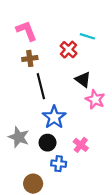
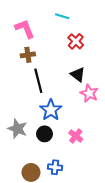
cyan line: (87, 36) -> (62, 16), moved
red cross: (69, 50) -> (76, 41), moved
blue cross: (59, 164) -> (55, 167), moved

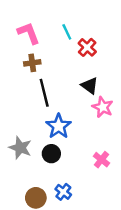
cyan line: (62, 16) -> (67, 32), moved, turned 48
pink cross: (76, 136) -> (101, 160), moved
blue cross: (55, 167) -> (63, 192), turned 32

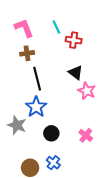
red cross: (87, 47) -> (74, 40), turned -35
blue star: (59, 126) -> (36, 107), moved
black circle: (51, 154) -> (51, 133), moved

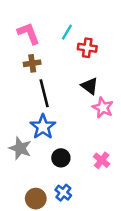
cyan line: (56, 27) -> (67, 32), turned 56

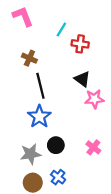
pink L-shape: (29, 33) -> (23, 16), moved
brown cross: (32, 63) -> (29, 58), turned 32
pink star: (103, 108) -> (94, 99), turned -30
gray star: (20, 148) -> (31, 154), moved, turned -30

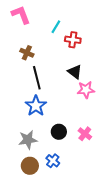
black circle: (56, 145) -> (59, 132), moved

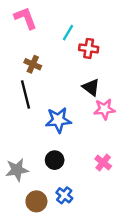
black line: (37, 78) -> (25, 95), moved
blue star: (36, 106) -> (58, 120), moved, turned 30
black circle: (59, 132) -> (55, 160), moved
gray star: (28, 140) -> (17, 170), moved

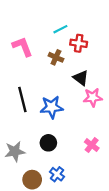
pink L-shape: (25, 18) -> (22, 47), moved
cyan line: (68, 33) -> (60, 29), turned 32
brown cross: (33, 64) -> (56, 57), moved
black line: (25, 95) -> (22, 100), moved

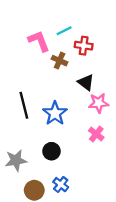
pink L-shape: (22, 47) -> (39, 41), moved
blue star: (52, 107) -> (55, 113), turned -30
pink cross: (92, 145) -> (96, 134), moved

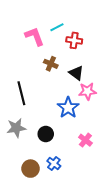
brown cross: (60, 61) -> (51, 64), moved
blue star: (55, 113) -> (68, 108), moved
pink cross: (96, 134) -> (85, 140), moved
gray star: (16, 160) -> (16, 128), moved

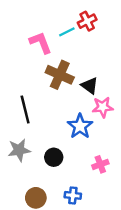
red cross: (74, 40) -> (87, 21), moved, turned -35
brown cross: (51, 64) -> (60, 75), size x1.6
pink cross: (85, 140) -> (100, 164), turned 32
blue cross: (54, 164) -> (73, 195), moved, turned -32

